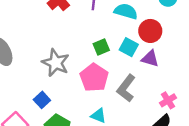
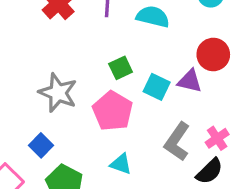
red circle: (150, 31) -> (213, 54), moved
cyan square: (129, 47) -> (157, 87), moved
gray L-shape: (126, 88) -> (177, 142), moved

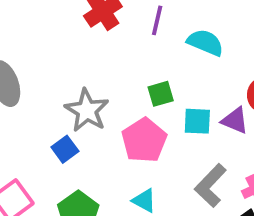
cyan square: (157, 87) -> (197, 121), turned -32
blue square: (41, 145) -> (65, 149), moved

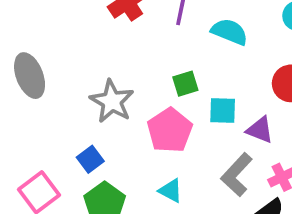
purple triangle: (235, 120) -> (260, 130), moved
blue square: (65, 149) -> (90, 159), moved

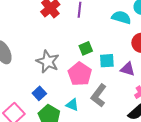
cyan semicircle: (230, 32) -> (121, 17), moved
gray L-shape: (237, 175) -> (99, 95), moved
cyan triangle: (171, 191) -> (72, 105), moved

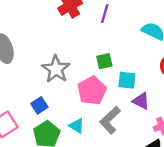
purple triangle: (128, 69) -> (141, 101), moved

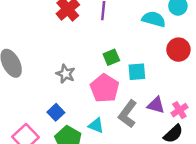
gray star: (56, 69) -> (66, 74), size x0.7
purple triangle: (141, 101) -> (156, 105), moved

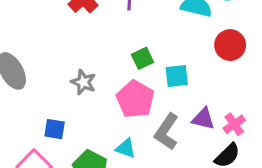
blue square: (56, 112) -> (55, 129), moved, turned -35

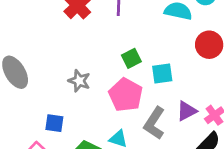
purple triangle: (203, 119) -> (187, 111), turned -40

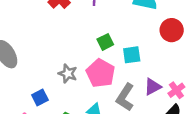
gray star: (79, 81) -> (68, 74), moved
blue square: (54, 123) -> (40, 97), turned -35

